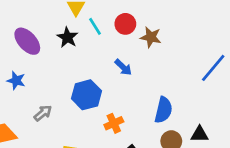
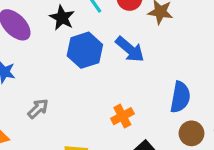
blue arrow: (123, 67) -> (130, 49), size x1.4
blue hexagon: (86, 95) -> (85, 50), moved

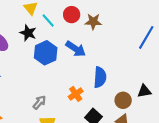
blue semicircle: (180, 97) -> (100, 77), moved
gray arrow: (38, 109) -> (39, 102), moved

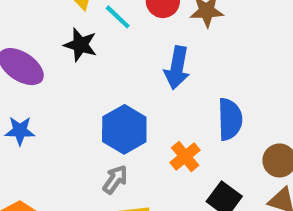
blue arrow: (76, 49) -> (177, 68), turned 72
blue hexagon: (46, 53) -> (124, 129), moved

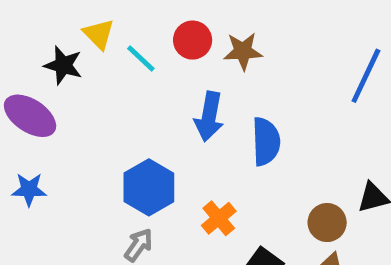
black star: (80, 45) -> (63, 65), moved
blue semicircle: (230, 119) -> (266, 142), moved

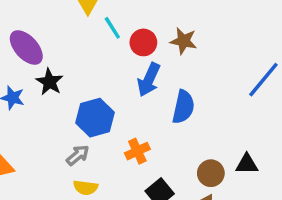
red circle: (193, 40) -> (143, 42), moved
black star: (63, 65) -> (49, 82), moved

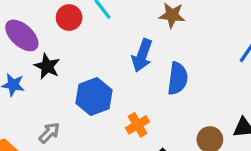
red circle: (143, 42) -> (69, 18), moved
gray arrow: (78, 155) -> (49, 133), moved

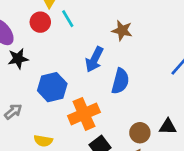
black star: (47, 66) -> (18, 59), turned 30
orange cross: (138, 125) -> (84, 114), size x1.6

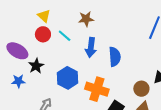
cyan line: (68, 19) -> (65, 36), moved
brown star: (122, 30) -> (86, 19), moved
orange cross: (84, 114) -> (97, 89), turned -30

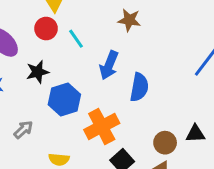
brown star: (86, 19) -> (129, 20), moved
black star: (36, 66) -> (38, 72), moved
orange cross: (97, 89) -> (102, 126), turned 30

